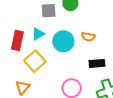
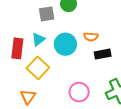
black rectangle: (97, 63) -> (103, 54), moved

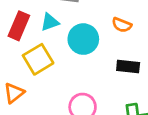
orange semicircle: (91, 37) -> (122, 25), moved

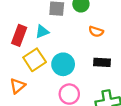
cyan circle: (83, 39) -> (63, 64), moved

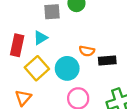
orange semicircle: (96, 32) -> (87, 51), moved

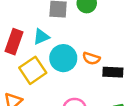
cyan circle: (67, 68) -> (63, 58), moved

